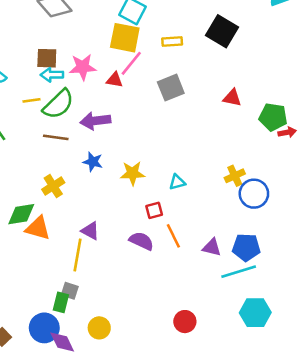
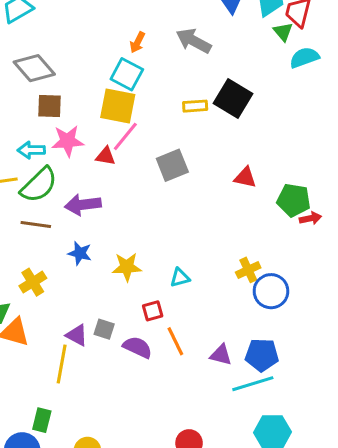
yellow rectangle: (172, 42) -> (195, 106), moved
brown square: (47, 58) -> (49, 106), moved
gray square: (70, 291) -> (104, 329), moved

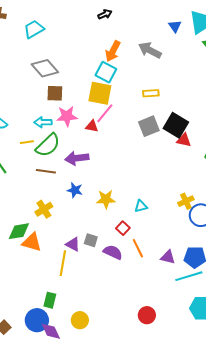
orange arrow: (137, 42) -> (113, 51), size x1.5
black square: (233, 98) -> (176, 125), moved
gray square: (172, 165) -> (149, 126), moved
red square: (153, 311) -> (123, 228), turned -32

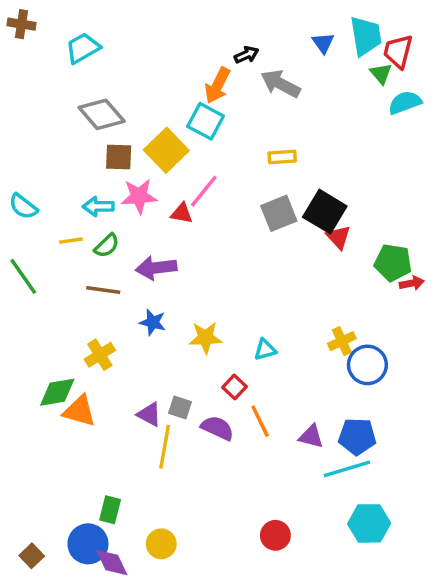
black arrow: (105, 14) -> (246, 55), moved
yellow square: (100, 93) -> (166, 150), moved, turned 35
red triangle: (184, 140) -> (338, 237), turned 35
green semicircle: (48, 145) -> (107, 246), size x0.6
yellow line: (63, 263) -> (165, 447), moved

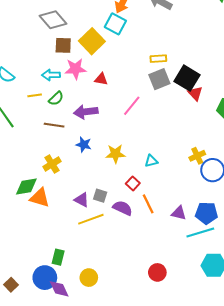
yellow rectangle: (282, 157) -> (158, 59), moved
pink line: (204, 191) -> (132, 106), moved
yellow line: (165, 447) -> (91, 219), turned 60

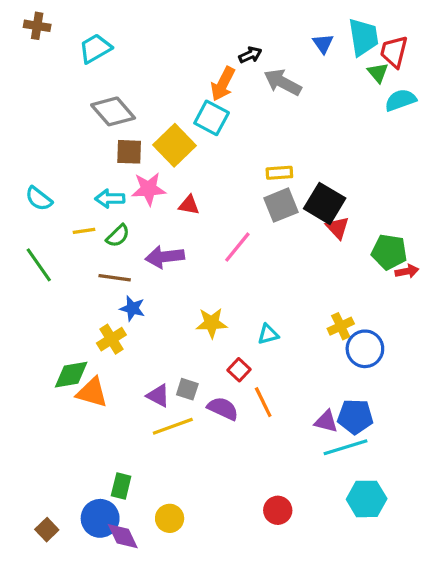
blue star: (84, 145) -> (132, 308), moved
purple triangle: (179, 213) -> (326, 421), moved

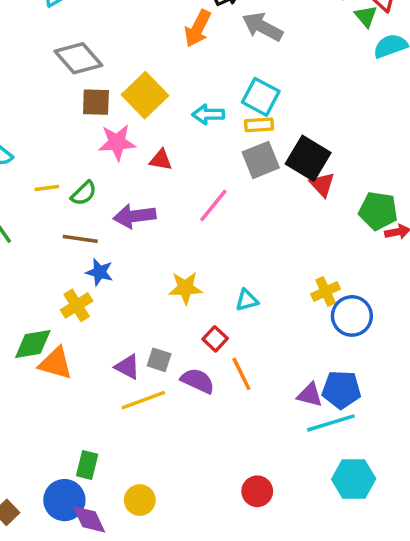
cyan square: (212, 118) -> (261, 97), moved
cyan arrow: (110, 199) -> (208, 114), moved

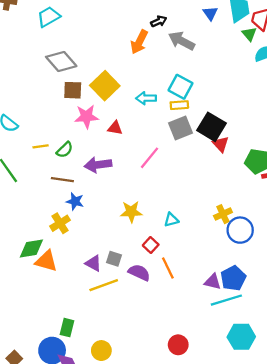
blue pentagon: (341, 390) -> (233, 278), turned -30

